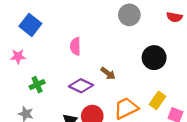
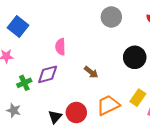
purple diamond: (81, 86) -> (48, 74), moved, turned -40

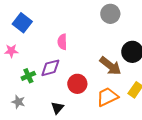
brown arrow: (91, 72) -> (110, 66), moved, size x1.6
red circle: (76, 113) -> (77, 84), moved

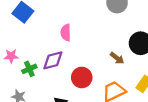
pink star: (11, 51) -> (11, 56), moved
brown arrow: (110, 66) -> (117, 58), size x0.6

